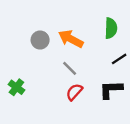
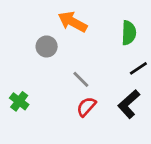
orange arrow: (71, 39) -> (73, 22), moved
black L-shape: (111, 90) -> (129, 104), turned -40

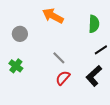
gray circle: (47, 46) -> (20, 34), moved
green cross: (19, 101) -> (16, 66), moved

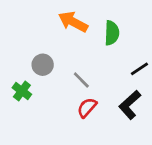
green semicircle: (94, 24) -> (112, 33), moved
gray circle: (20, 34) -> (43, 65), moved

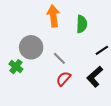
orange arrow: (73, 22) -> (53, 16), turned 55
gray circle: (43, 65) -> (31, 47), size x1.5

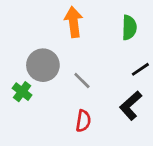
green semicircle: (82, 24) -> (129, 28), moved
red semicircle: (63, 79) -> (83, 121), moved, turned 147

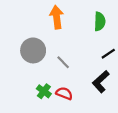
green cross: (22, 92) -> (44, 91), moved
red semicircle: (83, 121) -> (64, 93), turned -77

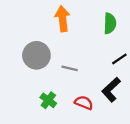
gray line: (63, 62) -> (70, 68), turned -32
red semicircle: (64, 93) -> (84, 103), moved

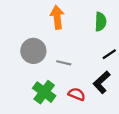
green cross: (48, 100) -> (44, 92), size x1.5

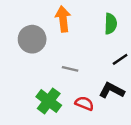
gray circle: (33, 51) -> (32, 39), moved
black L-shape: (102, 82) -> (112, 90), turned 70

